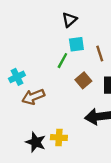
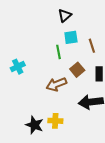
green line: (62, 61) -> (58, 52), turned -40
brown arrow: (33, 97) -> (56, 84), moved

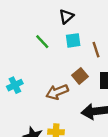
green line: (58, 52) -> (42, 42), moved, turned -32
cyan cross: (18, 67) -> (15, 85), moved

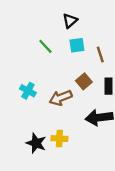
cyan cross: (15, 85) -> (28, 91), moved, turned -35

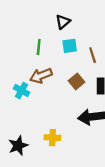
green line: (45, 46) -> (39, 47), turned 49
brown arrow: (61, 98) -> (41, 76), moved
black star: (36, 143) -> (18, 146), moved, turned 30

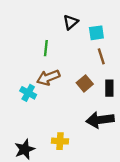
cyan square: (70, 46) -> (96, 33), moved

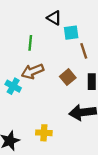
black triangle: (71, 22) -> (54, 18), turned -49
cyan square: (96, 33) -> (71, 33), moved

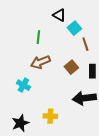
cyan square: (71, 33) -> (74, 28), turned -32
cyan cross: (13, 86) -> (23, 85), moved

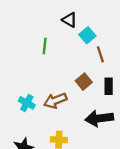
brown arrow: (40, 62) -> (55, 101), moved

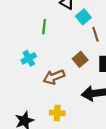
cyan cross: (27, 103) -> (29, 58), moved, turned 32

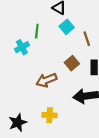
cyan square: (83, 17) -> (67, 27), moved
cyan cross: (29, 58) -> (22, 47), moved

